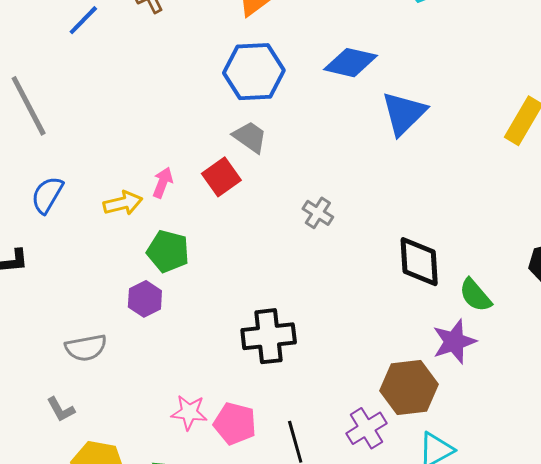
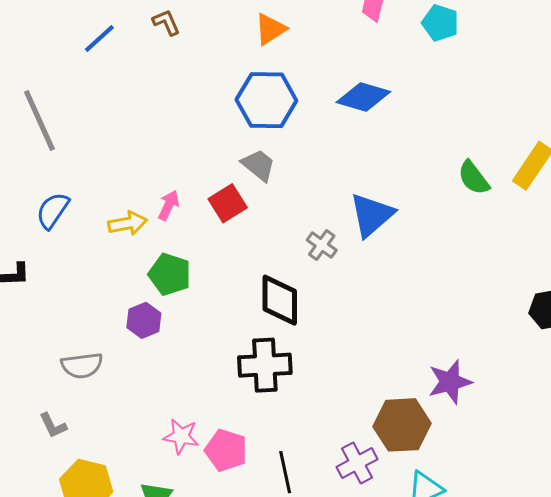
blue triangle: (404, 113) -> (372, 215), moved
black diamond: (419, 262) -> (280, 300), moved
green semicircle: (475, 295) -> (474, 178), moved

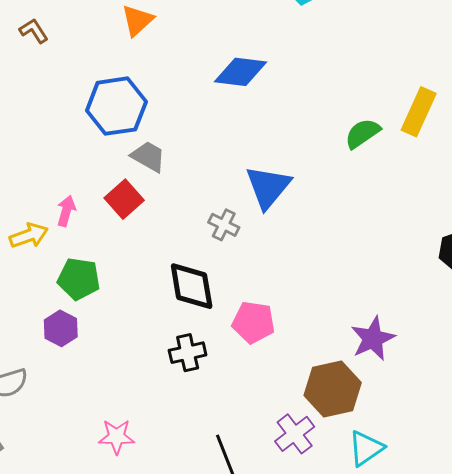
blue hexagon: (266, 100) -> (116, 106), moved
green semicircle: (474, 178) -> (362, 133), turned 102
black cross: (265, 365) -> (188, 353), size x0.7
pink pentagon: (226, 450) -> (253, 322), moved

